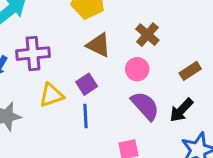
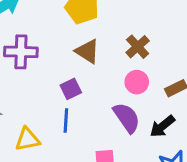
pink circle: (137, 69) -> (137, 82), moved
yellow triangle: (51, 95) -> (27, 139), moved

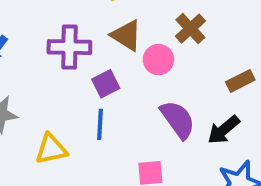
purple cross: (21, 52) -> (69, 47), moved
pink circle: (137, 82) -> (158, 60), moved

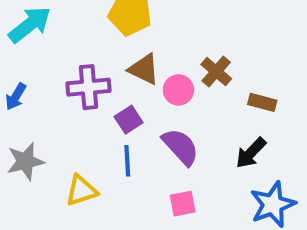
brown cross: (190, 29) -> (216, 72), moved
brown rectangle: (240, 81) -> (262, 102), turned 48
purple semicircle: (178, 120) -> (181, 147), moved

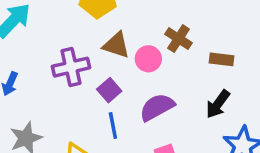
purple semicircle: (181, 147) -> (157, 107), turned -69

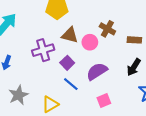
blue line: (113, 125) -> (71, 84), turned -35

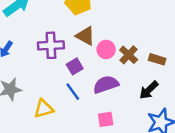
brown cross: (107, 29) -> (129, 55), moved

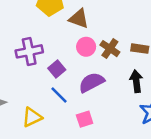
brown triangle: (85, 36) -> (79, 19), moved
black arrow: (149, 90) -> (136, 81), turned 135
pink square: (106, 119) -> (85, 119), moved

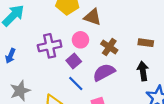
pink circle: (86, 47) -> (80, 40), moved
brown cross: (110, 49) -> (109, 47), moved

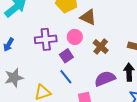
purple semicircle: (104, 72) -> (105, 79), moved

